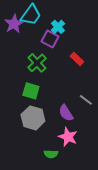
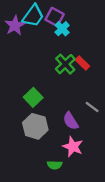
purple square: (50, 39) -> (55, 17), moved
green cross: (37, 63) -> (65, 64), moved
green square: (31, 91) -> (33, 97), turned 30

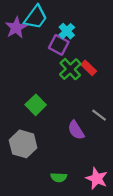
purple square: (55, 17) -> (59, 45), moved
gray hexagon: (35, 126) -> (23, 144), moved
pink star: (73, 147) -> (97, 178), moved

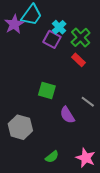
green cross: (70, 69) -> (81, 37), moved
green square: (36, 105) -> (47, 90), moved, turned -30
green semicircle: (59, 177) -> (52, 157), turned -40

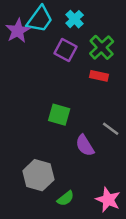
cyan cross: (59, 27) -> (75, 19), moved
red rectangle: (79, 60) -> (99, 76), turned -32
gray hexagon: (20, 127) -> (38, 175), moved

